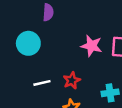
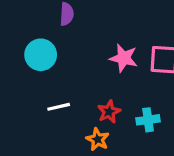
red star: (72, 80) -> (109, 112), moved

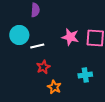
white line: (59, 107) -> (37, 46), moved
red star: (109, 112) -> (43, 67), moved

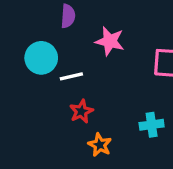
pink star: (70, 37) -> (110, 41), moved

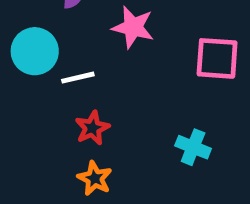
cyan cross: (152, 125) -> (193, 147), turned 30
orange star: (100, 145) -> (95, 178), moved

